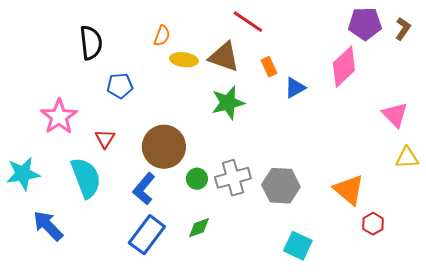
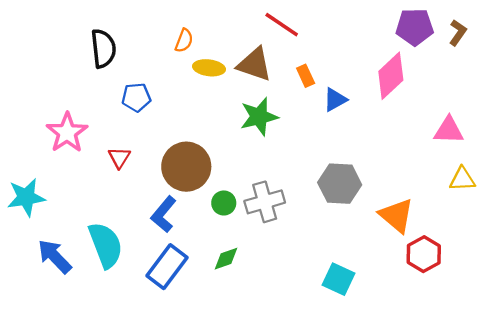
pink triangle: (395, 115) -> (449, 130), turned -44
cyan semicircle: (86, 178) -> (106, 245), moved
gray hexagon: (281, 186) -> (340, 184), moved
red hexagon: (373, 224) -> (424, 254), size x1.4

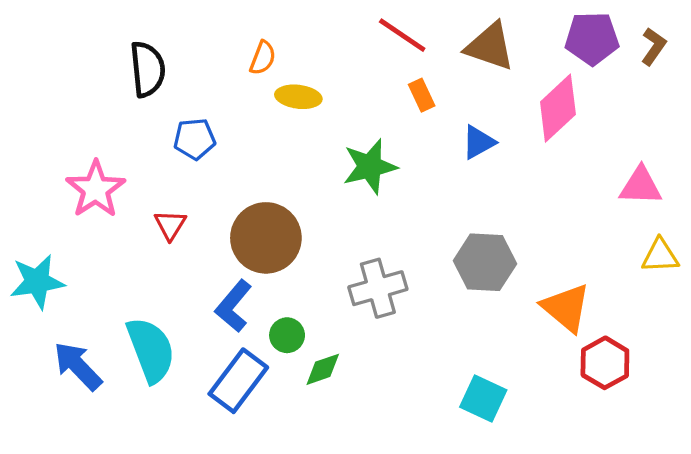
brown triangle: (254, 64) -> (490, 46), moved
orange rectangle: (306, 76) -> (422, 95), moved
green circle: (224, 203) -> (287, 335), moved

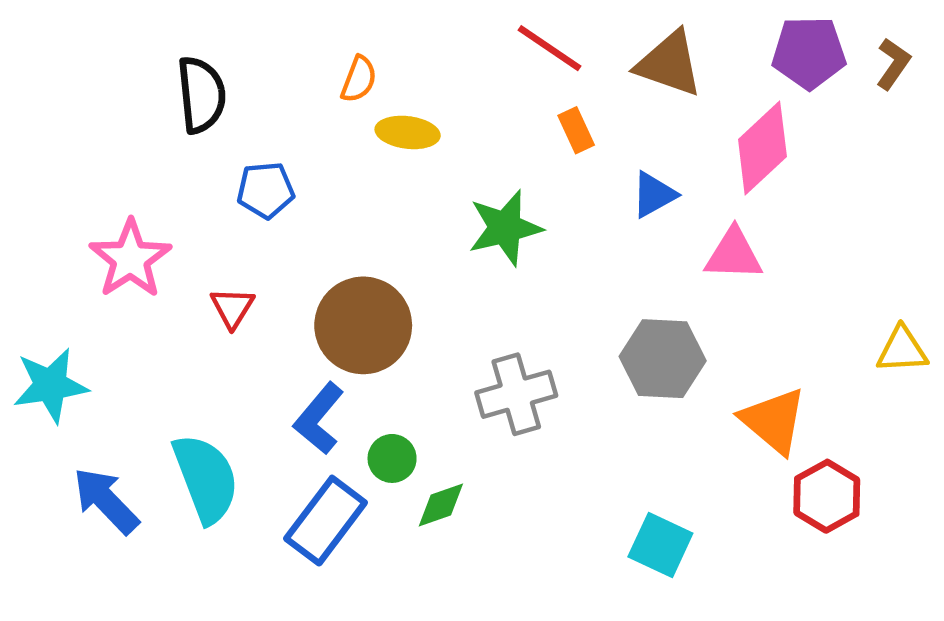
pink triangle: (641, 186) -> (734, 254), moved

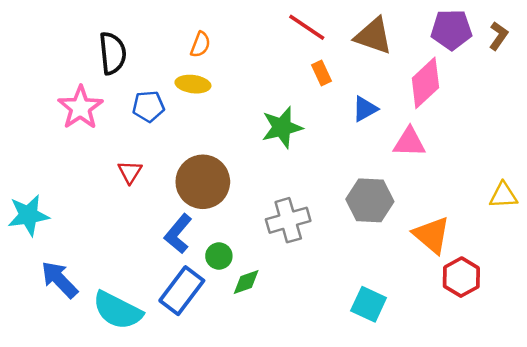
yellow ellipse: (408, 132) -> (193, 84), moved
pink star: (130, 259) -> (80, 108), moved
cyan semicircle: (206, 478) -> (117, 310), moved, turned 138

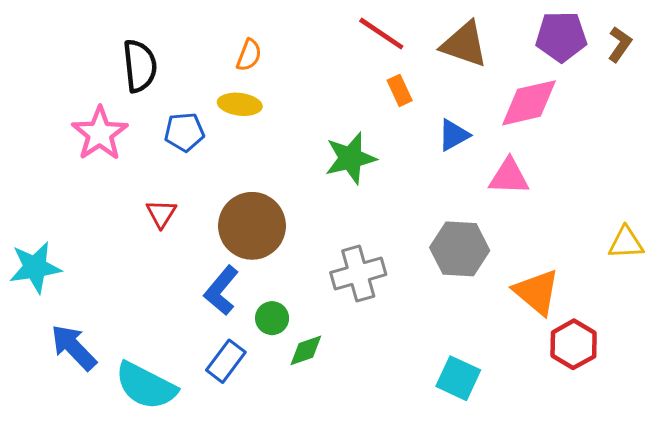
pink diamond: (425, 83) -> (529, 103), turned 30
blue rectangle: (182, 291) -> (226, 361), size x0.7

